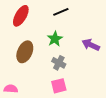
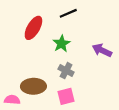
red ellipse: (21, 16) -> (33, 28), moved
brown ellipse: (25, 52) -> (33, 86), moved, turned 65

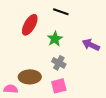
black line: (68, 13) -> (61, 12), turned 42

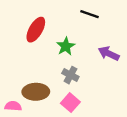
black line: (61, 12) -> (90, 14), moved
pink square: (59, 86) -> (70, 103), turned -35

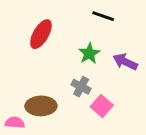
green star: (66, 46) -> (89, 53), moved
pink square: (70, 103) -> (102, 106), moved

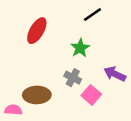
black line: (103, 16) -> (92, 15), turned -54
purple arrow: (125, 62) -> (115, 74), moved

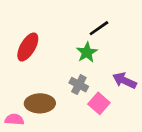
black line: (92, 15) -> (99, 28), moved
red ellipse: (37, 31) -> (28, 47), moved

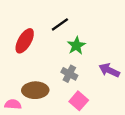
black line: (99, 28) -> (60, 24), moved
pink square: (99, 103) -> (79, 101), moved

